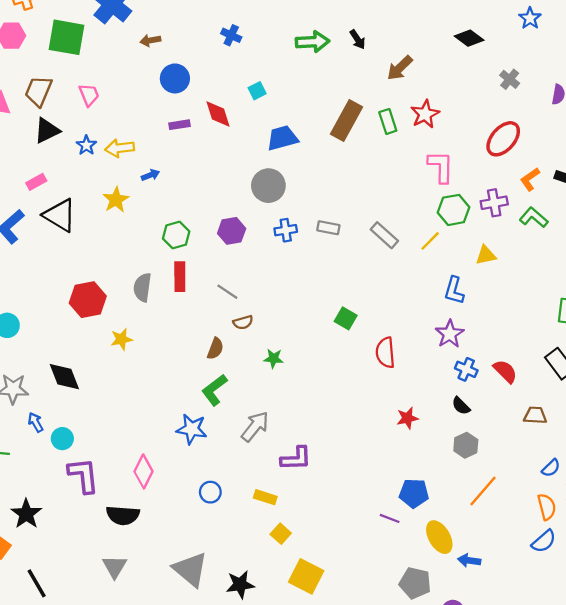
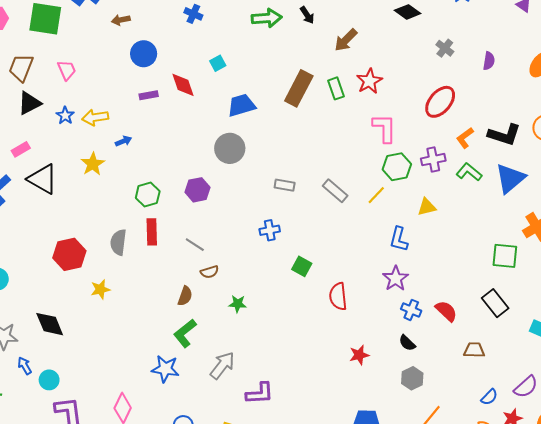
blue cross: (286, 230) -> (270, 230), moved

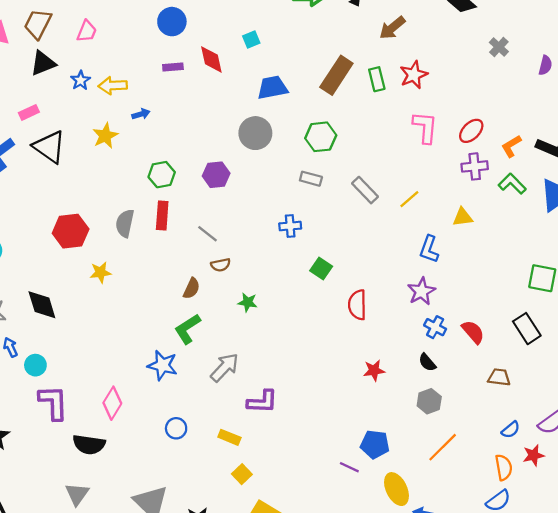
pink trapezoid: (67, 70) -> (87, 31), turned 40
red ellipse: (440, 102) -> (471, 131), moved, size x0.7
green hexagon: (397, 167) -> (321, 137), moved

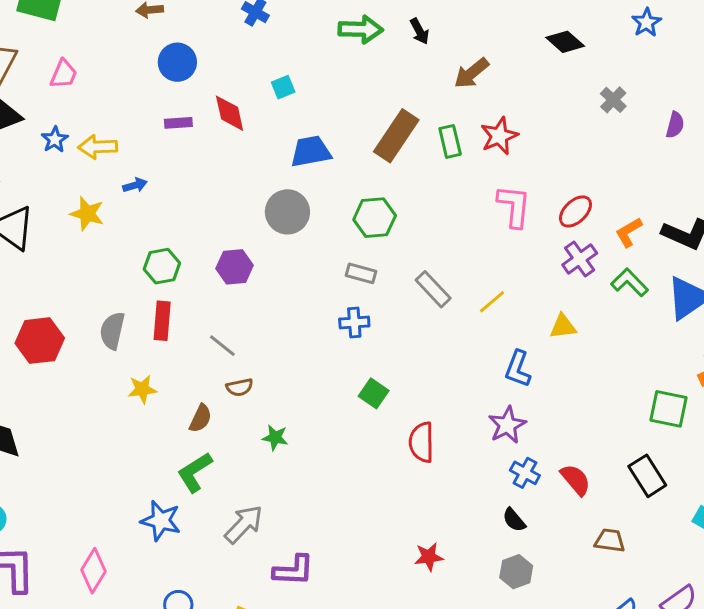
yellow star: (105, 136) -> (87, 214), turned -30
purple cross: (475, 166) -> (580, 259), turned -30
blue cross: (290, 226) -> (354, 323), moved
yellow star: (100, 272) -> (142, 389), moved
red star: (374, 370) -> (429, 557), moved

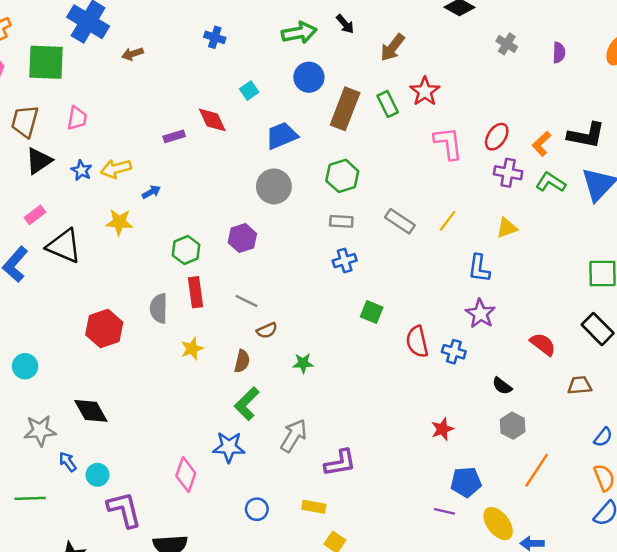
blue circle: (177, 62) -> (309, 77), moved
purple cross: (580, 259) -> (508, 173), turned -32
blue cross: (525, 473) -> (454, 352), moved
pink diamond: (93, 571) -> (186, 475), moved

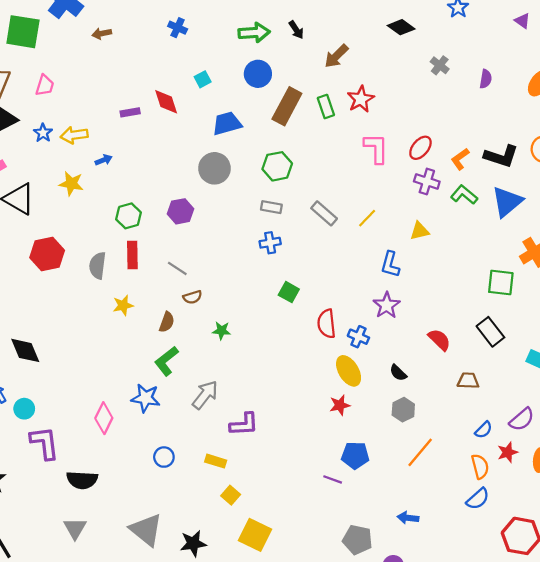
red hexagon: (104, 329) -> (47, 254), moved
yellow ellipse: (498, 524) -> (349, 371), moved

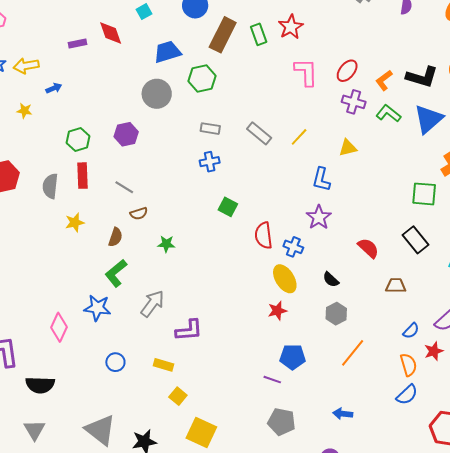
green hexagon: (277, 166) -> (202, 78), moved
yellow star: (71, 184) -> (24, 111), size x0.7
gray pentagon: (357, 540) -> (282, 422), moved

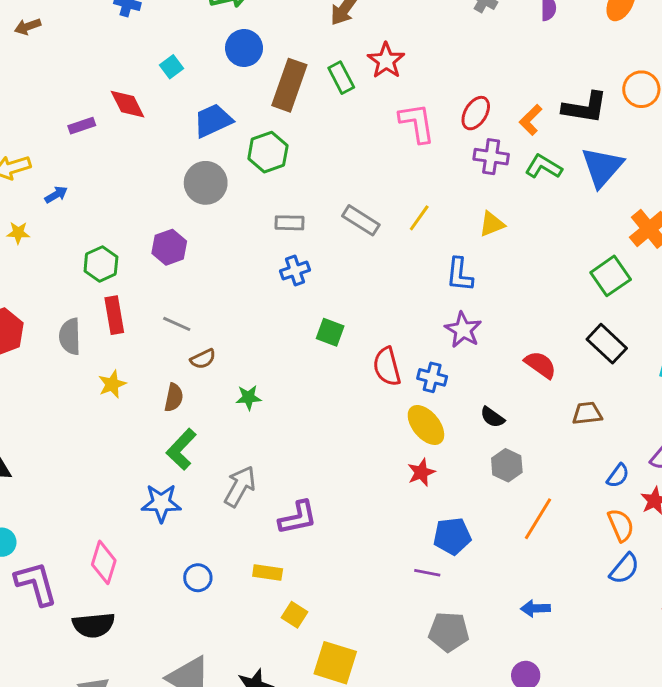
green square: (424, 194) -> (611, 276), turned -32
pink diamond: (59, 327) -> (104, 562), moved

